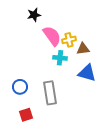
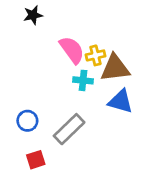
black star: (34, 15) -> (33, 15), moved
brown triangle: (83, 49) -> (115, 68), size x1.6
gray rectangle: (50, 93) -> (69, 129), turned 55

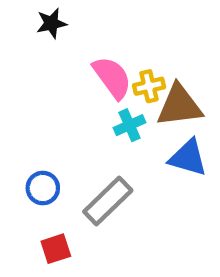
cyan cross: (83, 80) -> (130, 125), turned -30

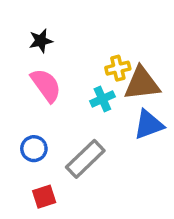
black star: (51, 23) -> (41, 41), moved
pink semicircle: (112, 78) -> (46, 85), moved
blue triangle: (188, 158) -> (149, 125), turned -36

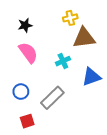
yellow cross: (118, 68) -> (70, 18), moved
brown triangle: (142, 84) -> (84, 38), moved

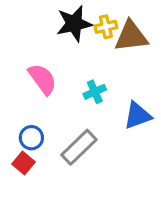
black star: (25, 25) -> (74, 24), moved, size x1.6
brown triangle: (84, 38) -> (131, 36), moved
red square: (27, 121) -> (23, 163), moved, turned -32

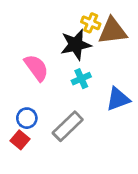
black star: (74, 24) -> (76, 45), moved
yellow cross: (106, 27) -> (91, 23), turned 36

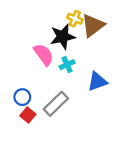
brown triangle: (113, 31) -> (93, 25), turned -30
pink semicircle: (36, 68) -> (44, 55), moved
red square: (20, 140) -> (28, 115), moved

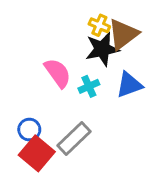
black star: (63, 37) -> (102, 49), moved
blue triangle: (97, 81) -> (129, 85), moved
red square: (28, 115) -> (37, 153), size x1.6

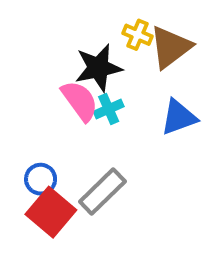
black star: (102, 49) -> (98, 68), moved
cyan cross: (89, 86) -> (109, 109), moved

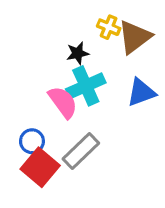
black star: (98, 68) -> (78, 53), size x0.6
pink semicircle: (80, 101) -> (63, 102), moved
cyan cross: (109, 109) -> (86, 86), size x1.6

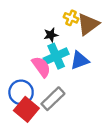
blue triangle: (141, 92) -> (80, 60), moved
blue circle: (32, 141) -> (21, 92), size x1.5

